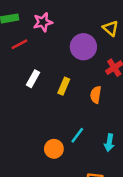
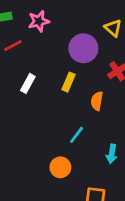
yellow rectangle: (64, 86) -> (68, 82), moved
cyan line: (77, 135) -> (77, 135), moved
orange circle: (54, 149) -> (60, 167), moved

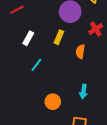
cyan line: (77, 135) -> (36, 65), moved
cyan arrow: (112, 154) -> (83, 91), moved

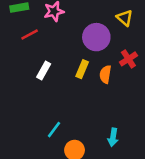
orange semicircle: (80, 52) -> (105, 74), moved
cyan line: (36, 65) -> (54, 130), moved

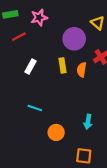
yellow rectangle: (82, 69) -> (62, 65), turned -32
cyan line: (54, 130) -> (35, 108), moved, turned 72

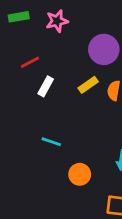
red line: (19, 37) -> (30, 62), moved
yellow rectangle: (62, 65) -> (88, 85), turned 64

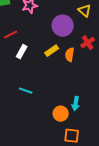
orange circle: (80, 174) -> (61, 114), moved

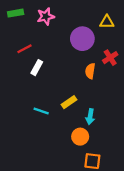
yellow triangle: (85, 11) -> (107, 22), turned -40
yellow rectangle: (52, 51) -> (69, 102), moved
cyan arrow: (76, 104) -> (90, 117), moved

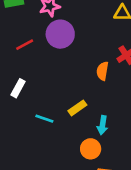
purple circle: (82, 39) -> (60, 34), moved
white rectangle: (37, 68) -> (18, 88), moved

